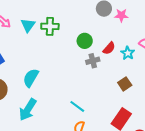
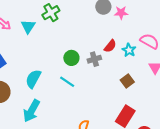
green cross: (50, 26) -> (51, 13), moved, turned -30
green circle: (85, 41) -> (71, 58), moved
cyan line: (77, 106) -> (67, 82), moved

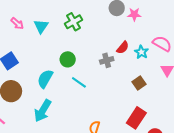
green cross: (51, 13) -> (74, 22), moved
green circle: (71, 58) -> (68, 59), moved

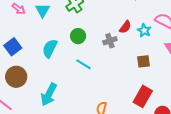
green circle: (68, 59) -> (78, 36), moved
cyan semicircle: (45, 79) -> (50, 48), moved
brown square: (139, 83) -> (144, 61), turned 32

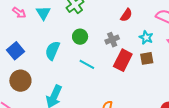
red semicircle: (125, 27) -> (126, 15), moved
cyan star: (144, 30) -> (146, 37), moved
red rectangle: (143, 96) -> (123, 60), moved

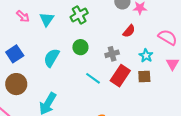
cyan line: (87, 64) -> (93, 78), moved

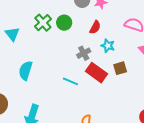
green circle: (80, 47) -> (64, 23), moved
cyan star: (146, 56) -> (108, 46), moved
red rectangle: (120, 76) -> (97, 73), turned -75

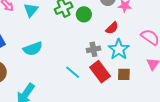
cyan star: (108, 46) -> (119, 49), size x1.5
cyan semicircle: (26, 71) -> (33, 49), turned -144

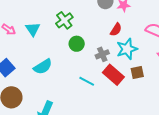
green circle: (84, 14) -> (77, 44), moved
cyan star: (119, 49) -> (127, 49), turned 30

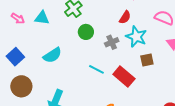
cyan triangle: (33, 29) -> (42, 18), turned -49
cyan star: (127, 49) -> (136, 37), turned -30
red rectangle: (113, 75) -> (124, 77), moved

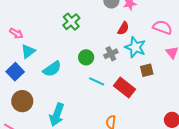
cyan triangle: (42, 18) -> (28, 51), moved, turned -42
green circle: (86, 32) -> (86, 57), moved

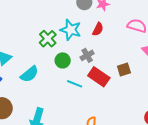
green cross: (71, 22) -> (48, 39), moved
cyan star: (135, 47) -> (71, 30), moved
red rectangle: (124, 88) -> (99, 77), moved

